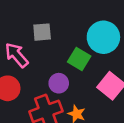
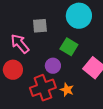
cyan circle: (103, 37) -> (79, 16), moved

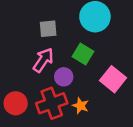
pink arrow: (20, 44) -> (43, 60), moved, turned 75
red circle: (13, 70) -> (16, 103), moved

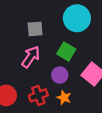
purple circle: (64, 77) -> (60, 75), moved
red cross: (52, 103) -> (38, 95), size x0.7

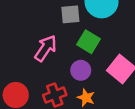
gray square: (35, 29) -> (70, 14), moved

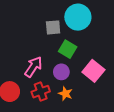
pink arrow: (46, 48) -> (33, 67), moved

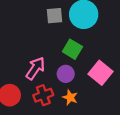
gray square: (53, 27) -> (54, 16), moved

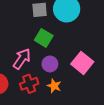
green square: (72, 49) -> (44, 38), moved

